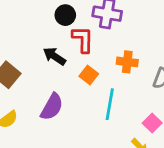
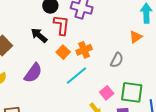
orange cross: (127, 62) -> (84, 50), moved, turned -35
cyan line: (110, 104) -> (77, 75), turned 35

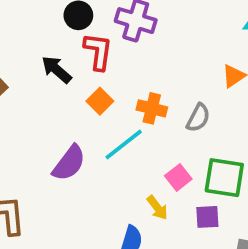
orange cross: (84, 50) -> (152, 108), moved, turned 35
purple semicircle: (33, 73) -> (69, 163), moved

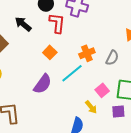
black arrow: (56, 70) -> (23, 24), moved
orange square: (100, 101) -> (50, 52), moved
orange cross: (152, 108) -> (87, 53), turned -35

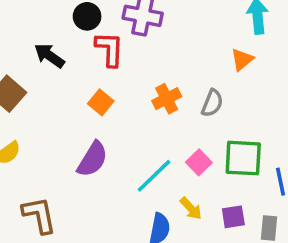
cyan line: (72, 73) -> (154, 176), moved
yellow arrow: (91, 107) -> (191, 208), moved
purple square: (118, 112) -> (233, 217), moved

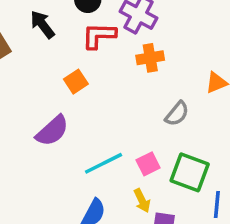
red L-shape: (110, 49) -> (99, 36), turned -108
orange cross: (167, 99) -> (150, 58), moved
yellow arrow: (191, 208) -> (142, 201), moved

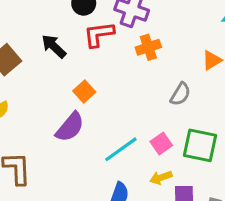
black arrow: (42, 25) -> (54, 46), moved
orange square: (76, 82) -> (84, 92), moved
yellow arrow: (142, 201) -> (161, 178), turned 105

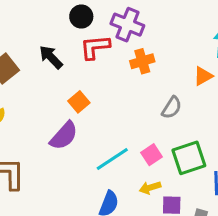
green square: (200, 145) -> (189, 158), turned -32

